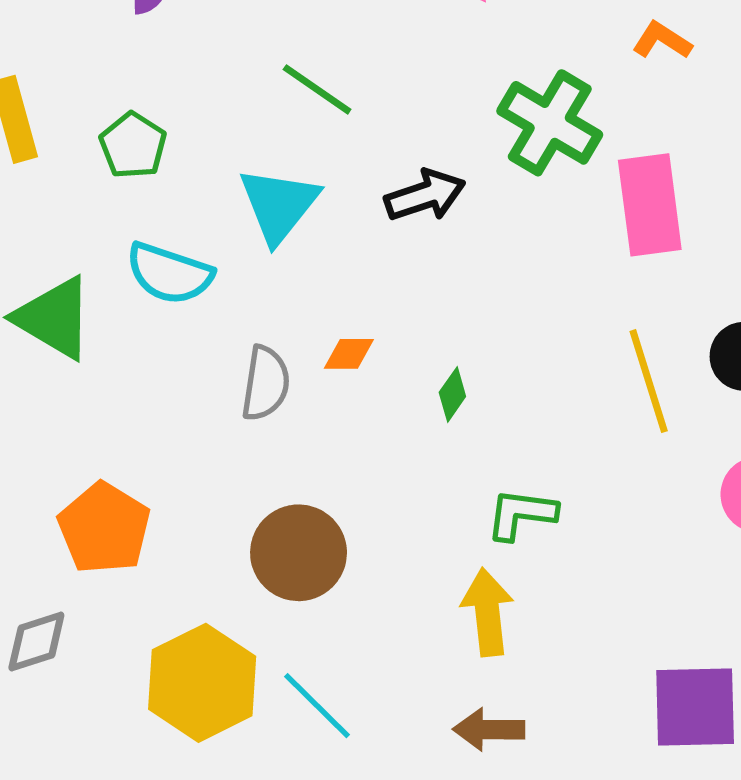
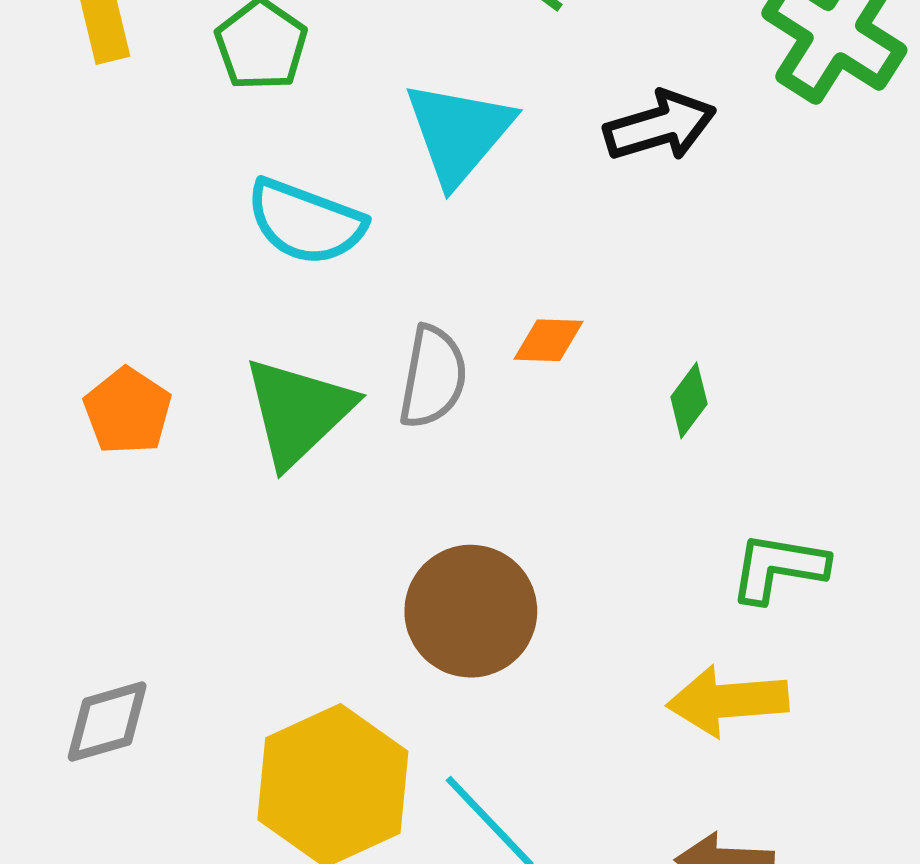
green triangle: (54, 318) -> (298, 412), moved, turned 44
orange pentagon: (104, 528) -> (128, 411), moved, size x0.7
yellow arrow: (487, 612) -> (728, 701), turned -90

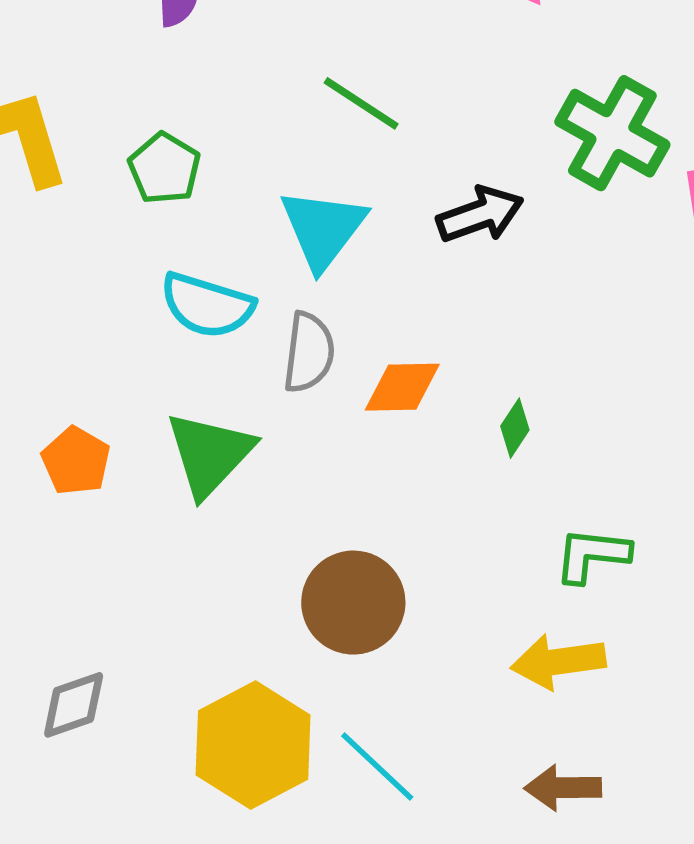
orange diamond: (549, 340) -> (402, 387), size x1.4
gray semicircle: (433, 377) -> (309, 352), moved

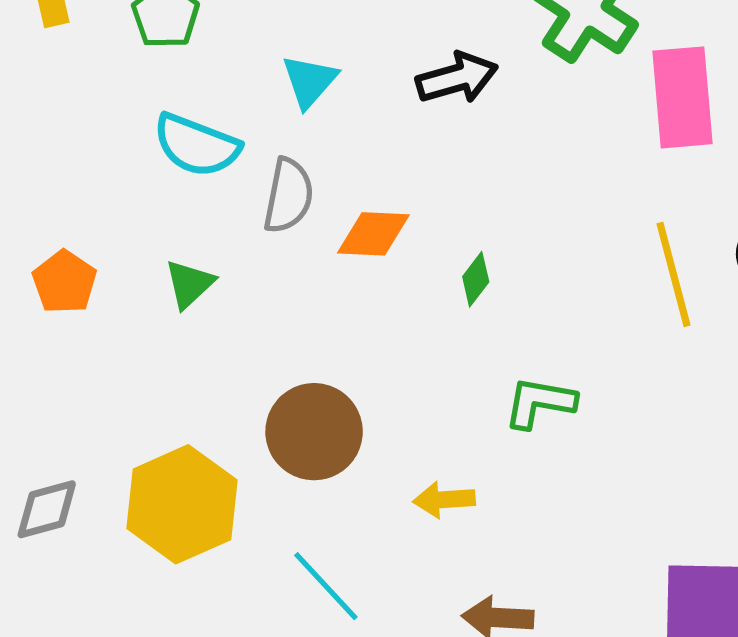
cyan triangle: (323, 229) -> (309, 81), size x0.7
green triangle: (209, 454) -> (189, 284), size x0.6
yellow arrow: (558, 661) -> (444, 500), moved, size x0.7
yellow hexagon: (253, 745) -> (182, 504), moved

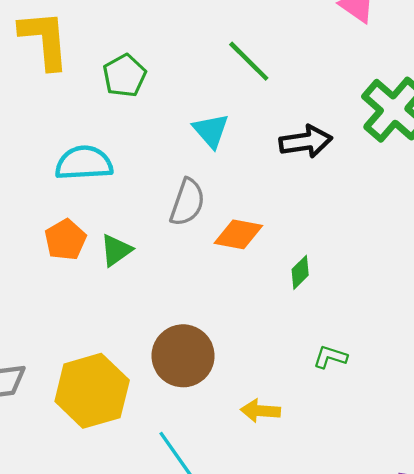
cyan triangle: (309, 81) -> (211, 131), turned -30
cyan semicircle: (197, 145) -> (84, 163), moved, turned 148
orange pentagon: (64, 282) -> (65, 240), moved
green L-shape: (540, 403) -> (330, 357), size x0.7

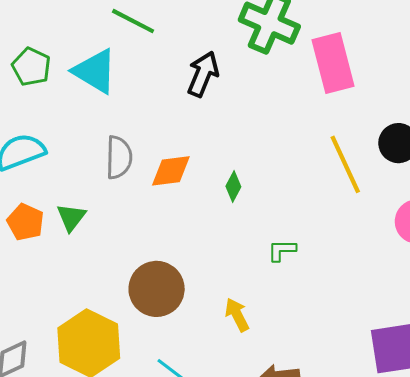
cyan triangle: (211, 131) -> (95, 71), moved, size x1.4
black arrow: (306, 142) -> (203, 74), turned -42
yellow arrow: (260, 411) -> (237, 315), turned 76

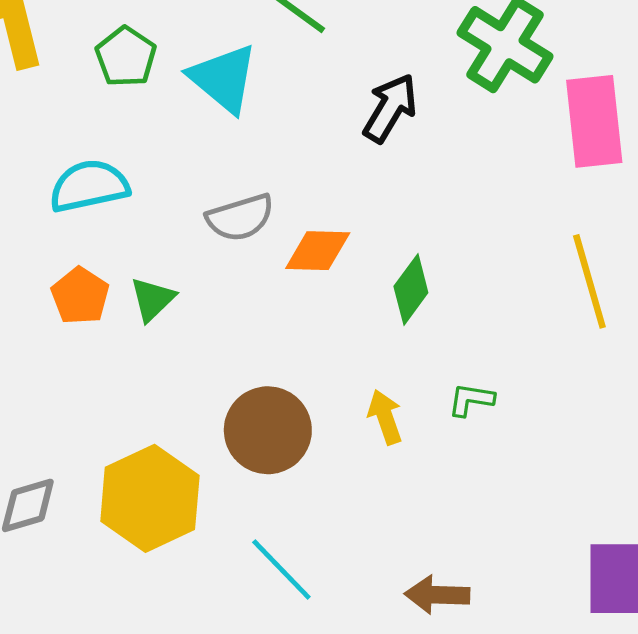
gray semicircle: (119, 157) -> (240, 218), turned 63
green diamond: (233, 187) -> (411, 290), size x1.4
yellow arrow: (237, 315) -> (385, 417), moved

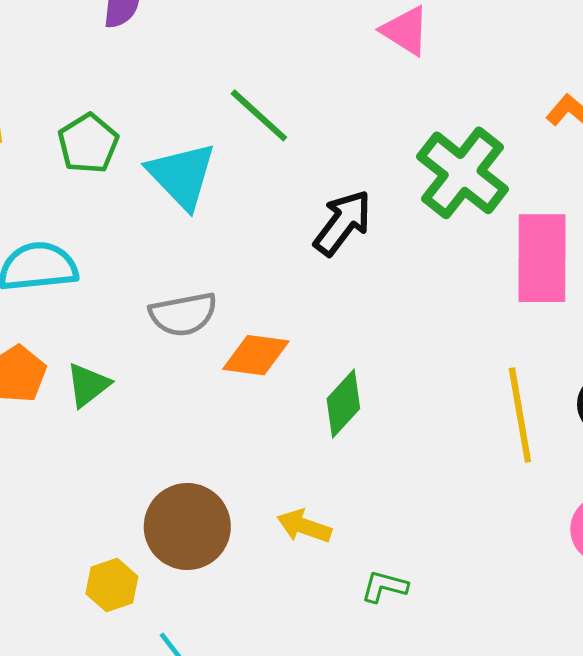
green L-shape: (471, 400) -> (384, 587), moved
yellow arrow: (385, 417) -> (304, 526), turned -58
yellow hexagon: (150, 498) -> (112, 585), moved, size x0.5

